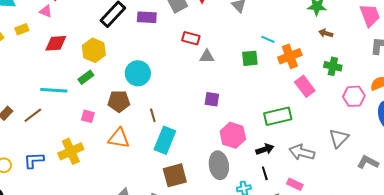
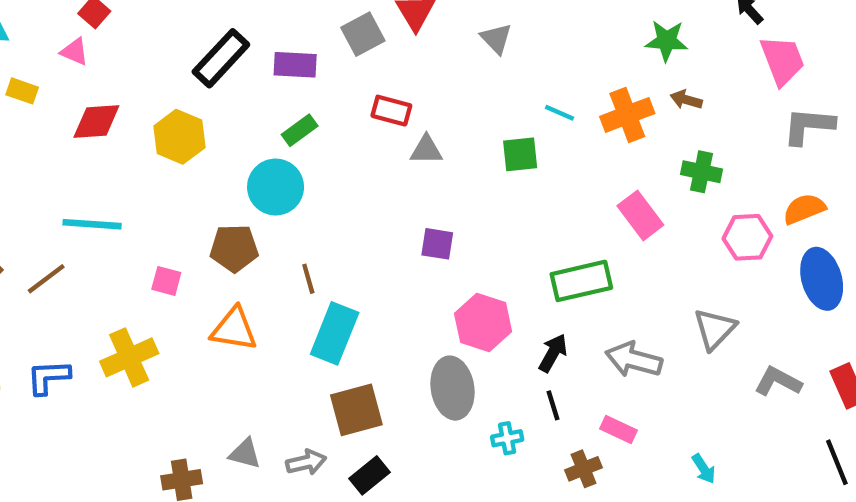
yellow rectangle: (22, 29) -> (22, 91), turned 40
orange cross: (290, 56) -> (627, 115), moved
green rectangle: (86, 77) -> (300, 130), moved
black arrow: (265, 149) -> (553, 353), turned -42

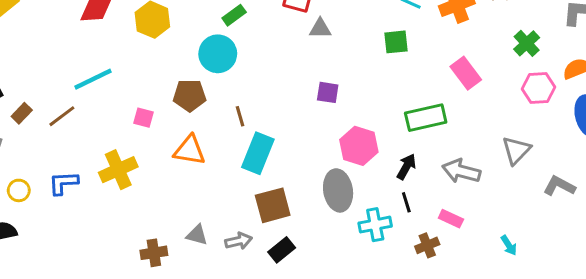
green square: (520, 154) -> (396, 42), moved
green cross: (702, 172) -> (527, 43), moved, turned 35
cyan line: (92, 224) -> (93, 79), turned -30
cyan cross: (507, 438) -> (375, 225), size x1.5

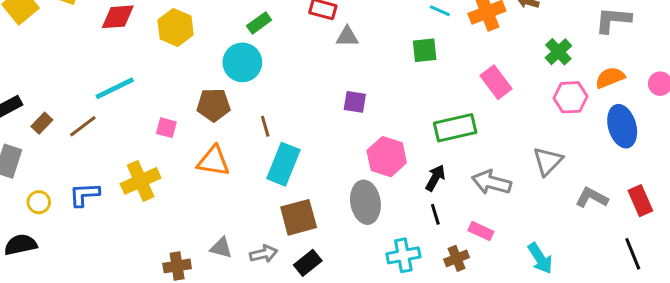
cyan cross: (375, 225) -> (403, 255), moved
cyan arrow: (509, 245) -> (540, 258), size x1.5

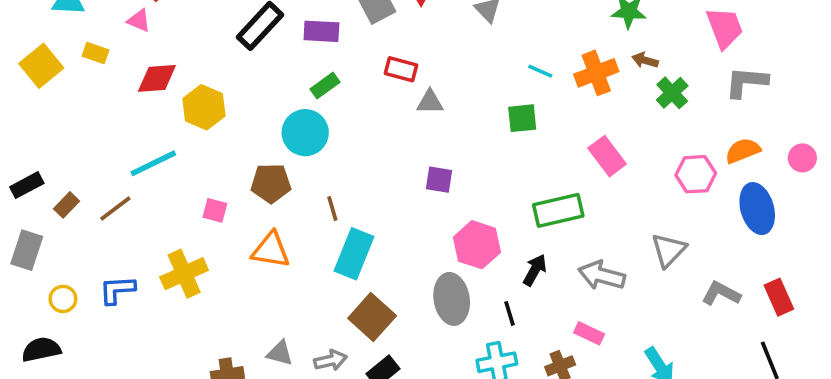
yellow hexagon: (176, 27) -> (204, 107), moved
green cross: (558, 52) -> (672, 93), moved
black line: (435, 214) -> (509, 313), moved
brown square: (299, 217) -> (372, 317), turned -33

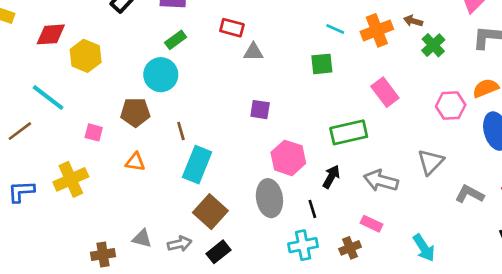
cyan line: (153, 163) -> (48, 97), turned 63
orange triangle: (271, 250) -> (135, 162), size x0.7

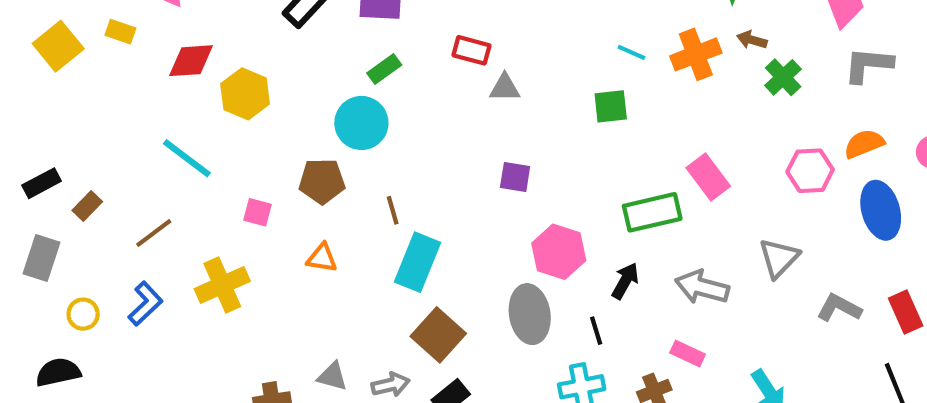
pink rectangle: (385, 92) -> (708, 177), moved
brown line: (20, 131) -> (154, 233), moved
blue L-shape: (21, 191) -> (145, 304), turned 140

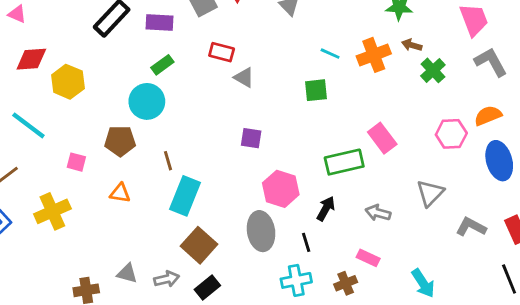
gray L-shape: (868, 65) -> (491, 62), turned 56
gray triangle: (505, 88) -> (244, 77), turned 30
gray arrow: (702, 287) -> (378, 213), size x0.7

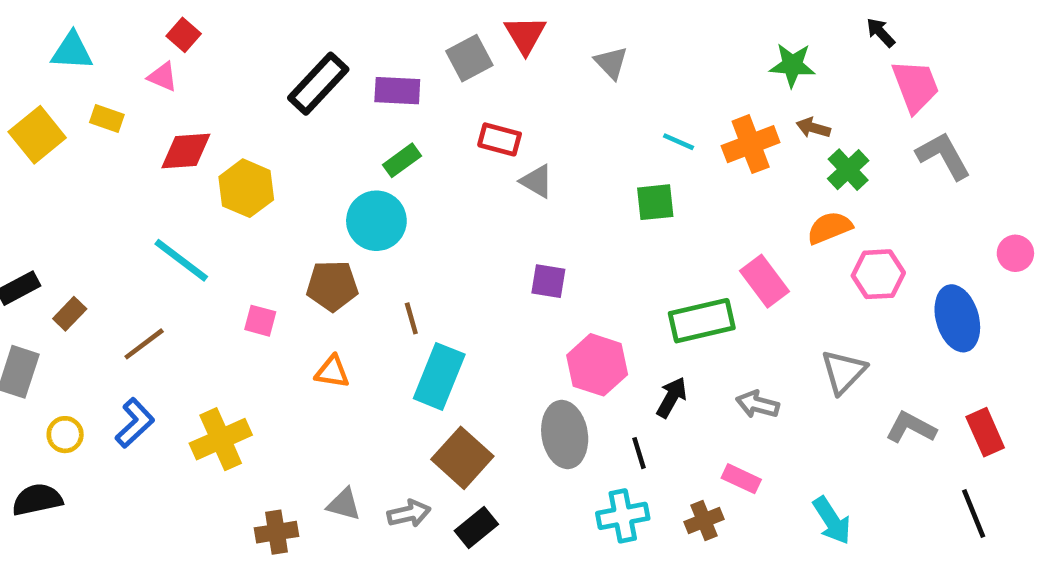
orange semicircle: (488, 116) -> (830, 228), moved
yellow cross: (52, 211) -> (221, 439), moved

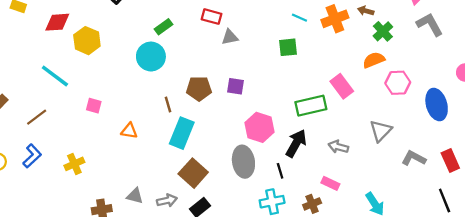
gray triangle: (537, 181) -> (230, 37), turned -42
brown pentagon: (332, 286) -> (199, 89), moved
black arrow: (672, 397) -> (296, 143), size x1.4
yellow cross: (221, 439) -> (74, 164), size x0.7

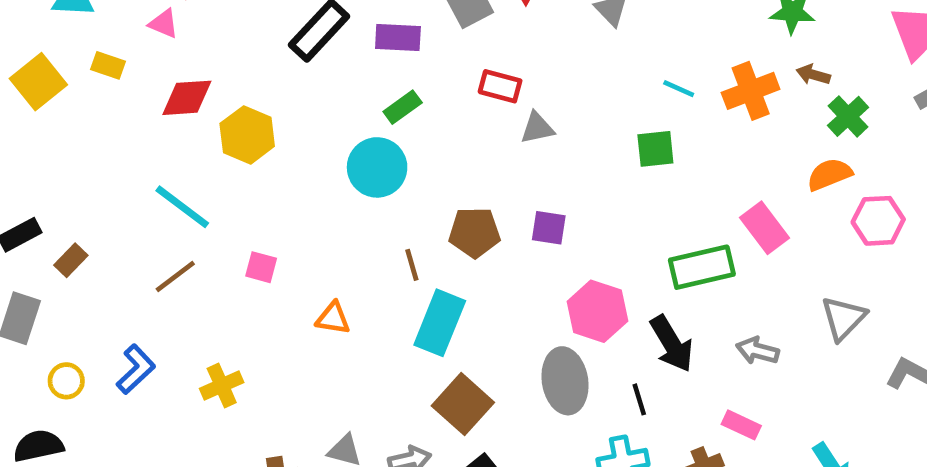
brown line: (37, 117) -> (175, 276), moved
black arrow: (296, 143) -> (672, 344), turned 120

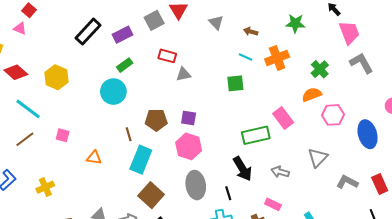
purple rectangle: (398, 38) -> (123, 35), turned -30
brown arrow: (813, 75) -> (251, 32), moved
red diamond: (187, 98) -> (16, 72), moved, turned 45
pink hexagon: (597, 311) -> (189, 146), moved

